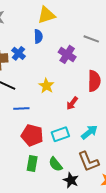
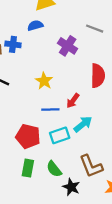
blue semicircle: (38, 36) -> (35, 25), turned -104
blue cross: (19, 53) -> (13, 44), turned -32
blue line: (21, 108) -> (50, 109), moved
cyan arrow: (89, 132) -> (83, 124), moved

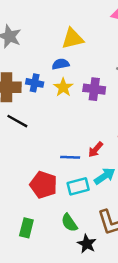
purple cross: (68, 46) -> (94, 89), turned -30
yellow star: (44, 81) -> (63, 87), moved
green rectangle: (28, 168) -> (26, 228), moved

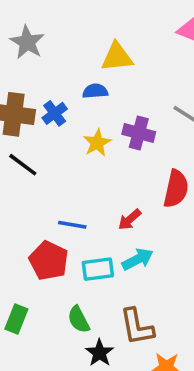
blue cross: (35, 83) -> (55, 113), turned 35
yellow star: (63, 87) -> (97, 143), moved
blue line: (70, 157) -> (72, 225), moved

